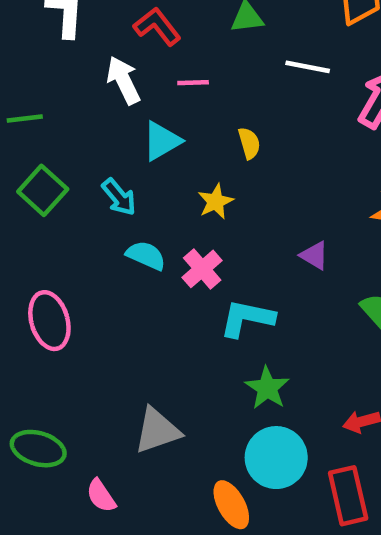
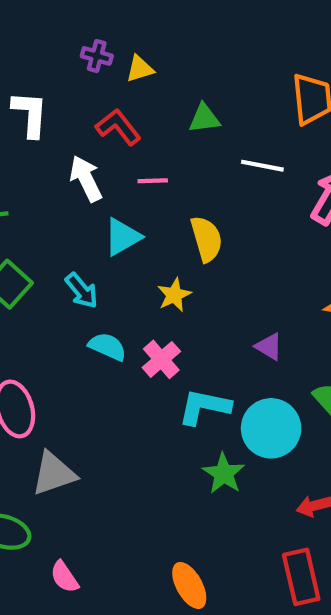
yellow semicircle: (249, 143) -> (206, 239), size x1.5
gray triangle: (157, 431) -> (54, 474), moved
cyan circle: (276, 458) -> (271, 428), moved

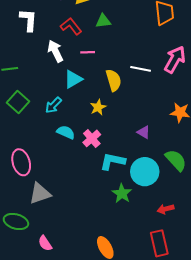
green triangle: (204, 118) -> (103, 21), moved
white line: (262, 166) -> (141, 69), moved
cyan arrow: (82, 291) -> (53, 105), turned 84

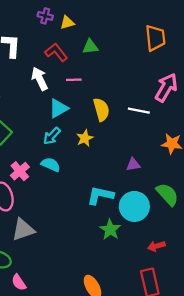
white line: (141, 69) -> (139, 111), moved
cyan arrow: (53, 105) -> (52, 136), moved
purple triangle: (144, 132) -> (133, 165), turned -40
pink cross: (92, 138) -> (20, 171), moved
pink semicircle: (45, 243) -> (19, 282), moved

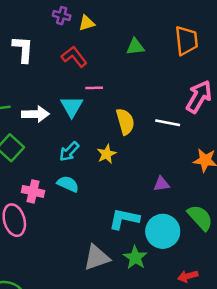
green triangle: (90, 47) -> (135, 47), moved
white arrow: (40, 79) -> (35, 114), moved, turned 115
cyan triangle: (58, 108) -> (72, 107), moved, turned -30
pink cross: (20, 171) -> (33, 191), turned -36
gray triangle: (23, 230) -> (97, 258), moved

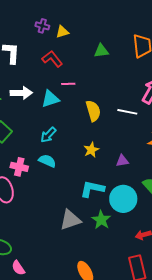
cyan triangle: (72, 107) -> (50, 99), turned 42
white arrow: (35, 114) -> (21, 93), moved
yellow star: (107, 154) -> (91, 150), moved

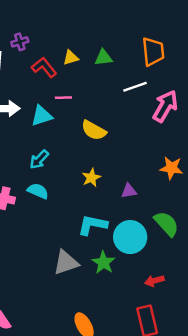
purple cross: (42, 26) -> (20, 42), moved, turned -32
yellow triangle: (62, 32) -> (71, 58), moved
yellow semicircle: (93, 111) -> (94, 130), turned 135
white line: (127, 112) -> (135, 87), moved, turned -30

